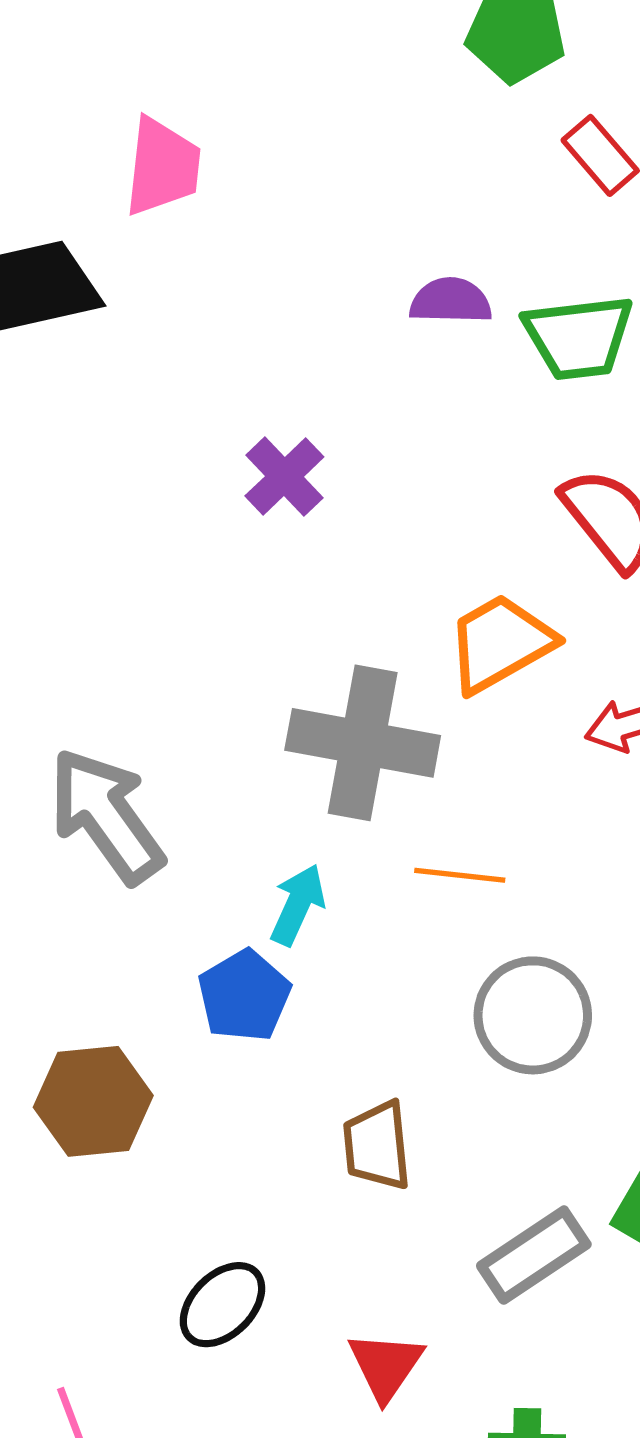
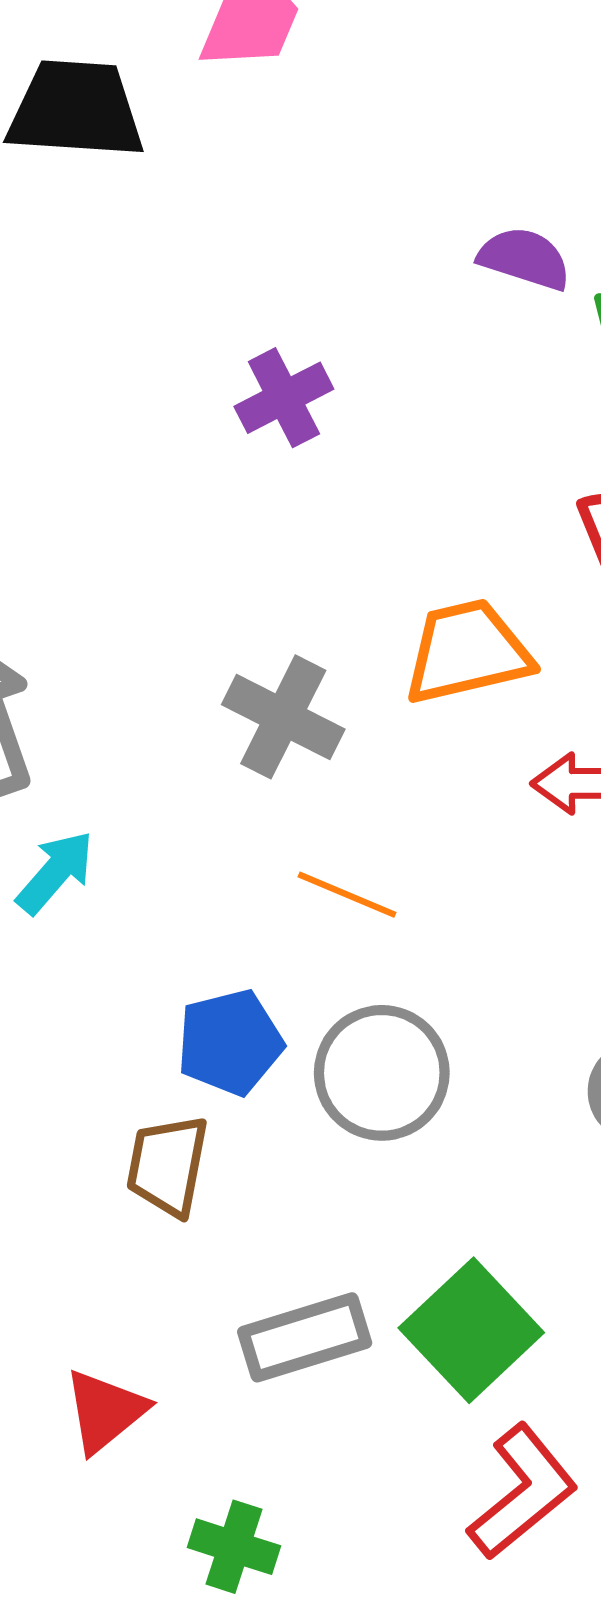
gray cross: (363, 743) -> (283, 717), size x0.7
cyan arrow: (298, 905) -> (55, 872), moved
blue pentagon: (244, 996) -> (230, 1042), moved

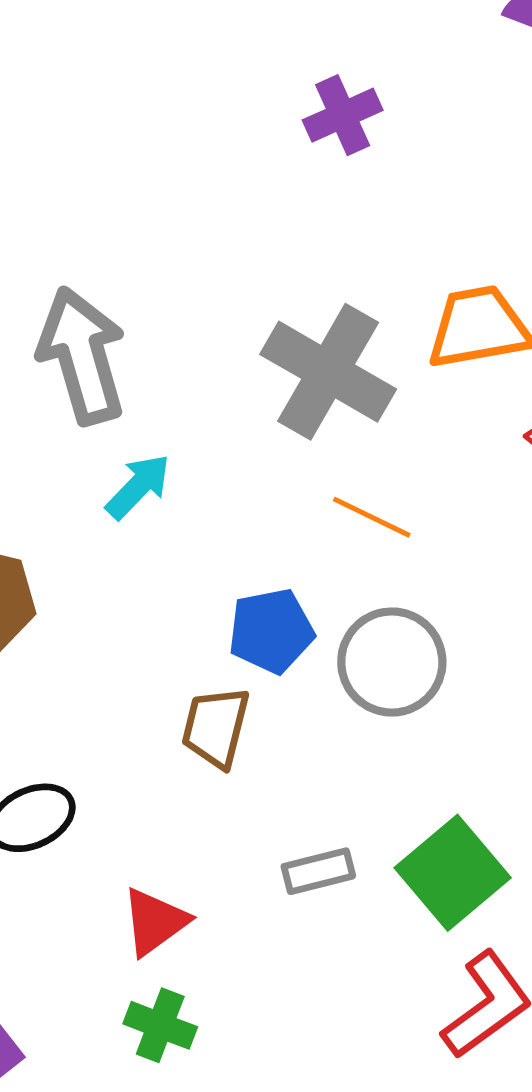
gray cross: (283, 717) -> (328, 372), size x1.4
gray rectangle: (305, 1337) -> (318, 871), size x0.7
green cross: (234, 1547) -> (160, 1025), moved

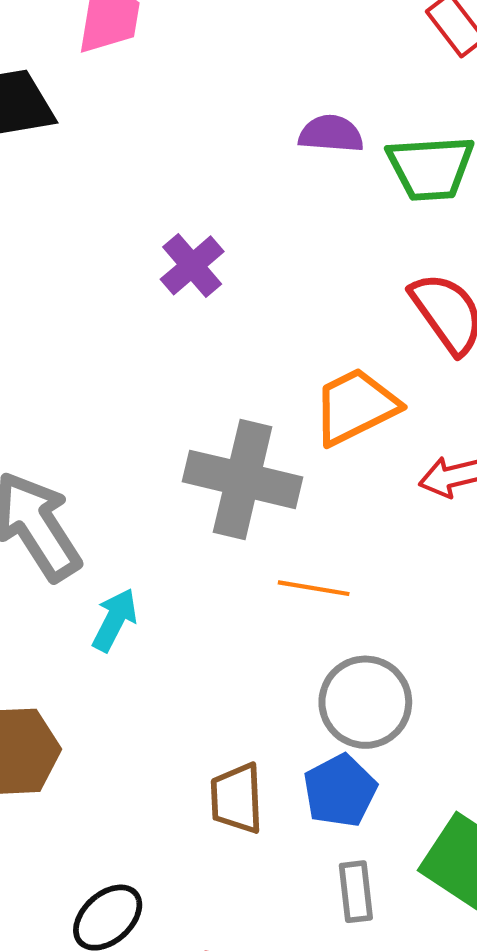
blue pentagon: (271, 631) -> (340, 791), moved
gray rectangle: (318, 871) -> (356, 892), turned -66

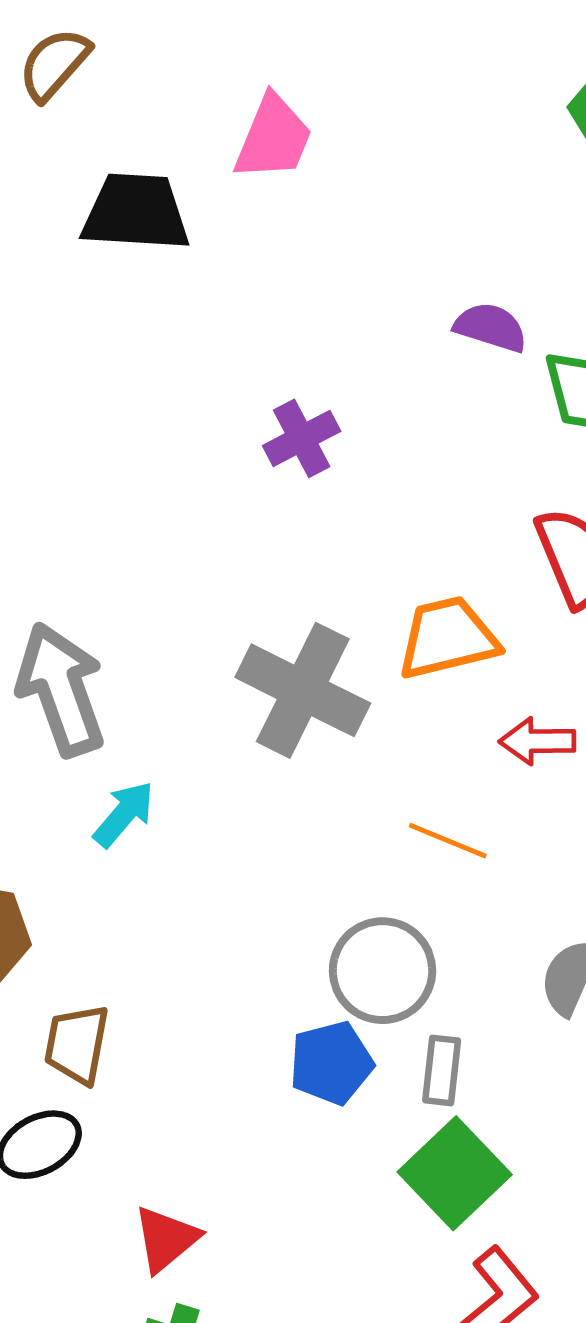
orange line: (314, 588) -> (448, 841), moved
brown trapezoid: (237, 798) -> (77, 1044), moved
gray rectangle: (356, 892) -> (442, 1070), moved

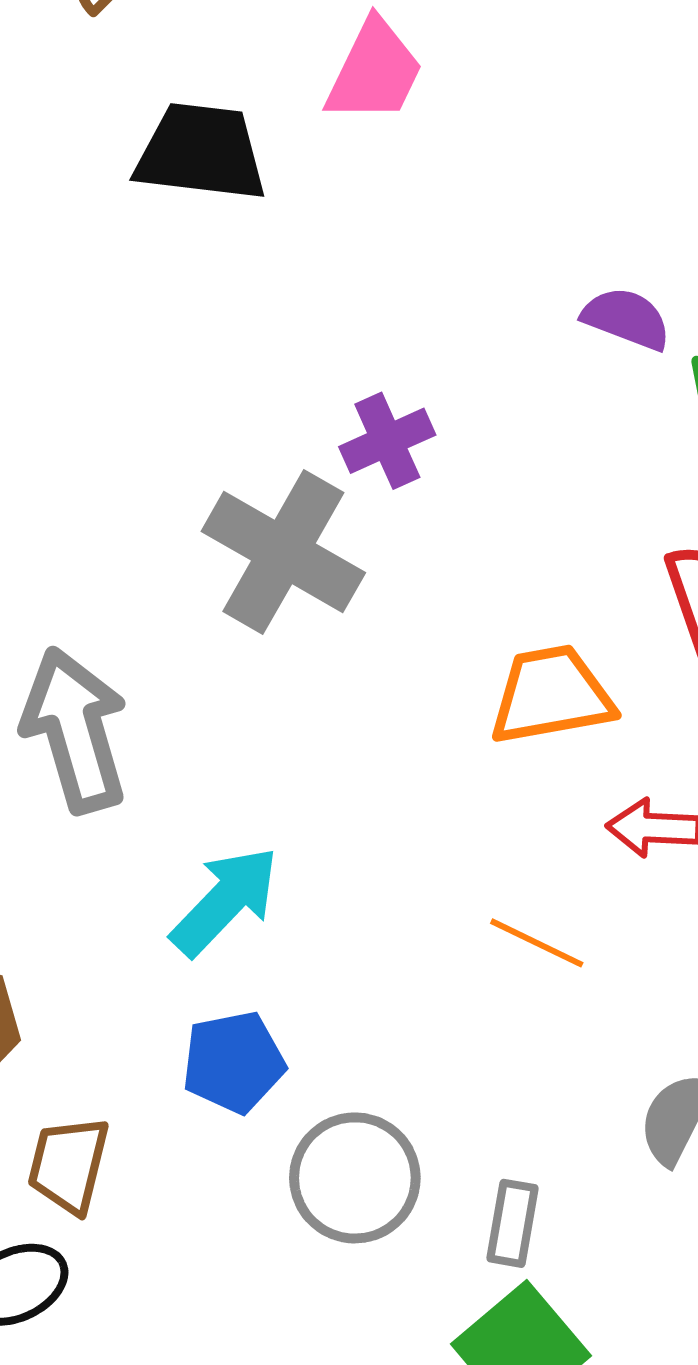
gray cross: (303, 690) -> (283, 552), moved
cyan arrow: (124, 814) -> (225, 901), moved, size x1.4
gray circle: (383, 971) -> (355, 1178), moved
blue pentagon: (331, 1063) -> (234, 1062), moved

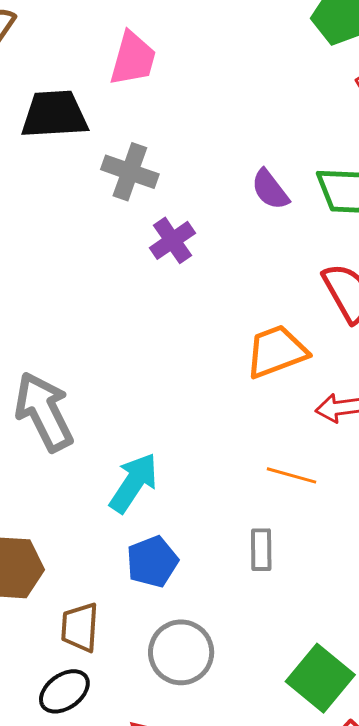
purple semicircle: (626, 319) -> (270, 190), moved, turned -138
gray cross: (283, 552) -> (130, 172), moved, size x0.7
gray circle: (355, 1178) -> (181, 652), moved
gray rectangle: (513, 1223) -> (261, 550), moved

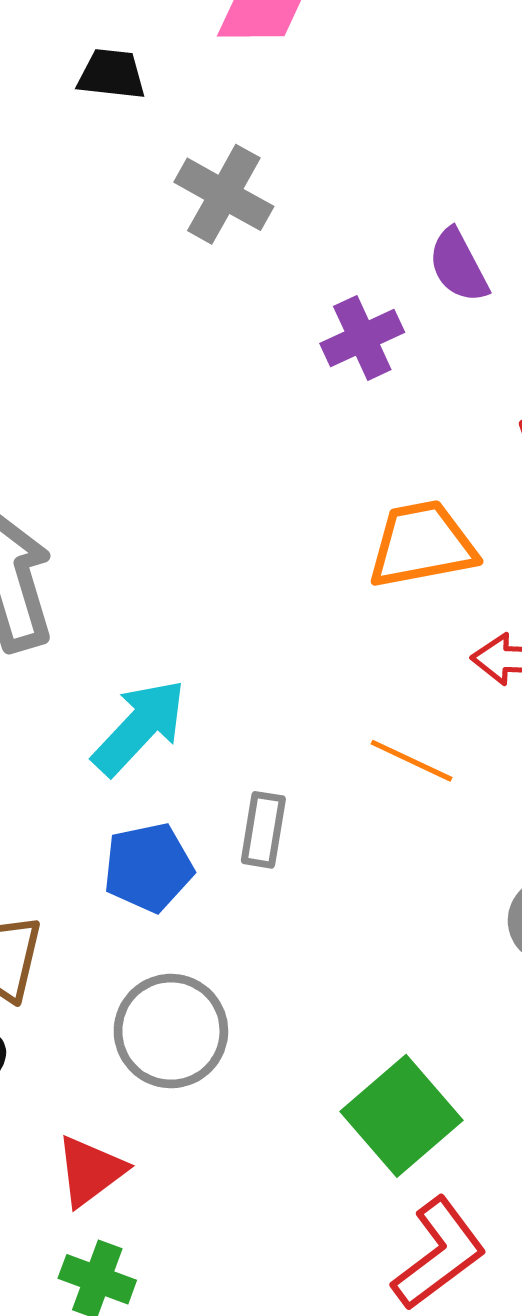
black trapezoid: (54, 114) -> (112, 74), size x0.6
purple cross: (172, 240) -> (362, 338), moved
gray rectangle: (261, 550) -> (263, 830), moved

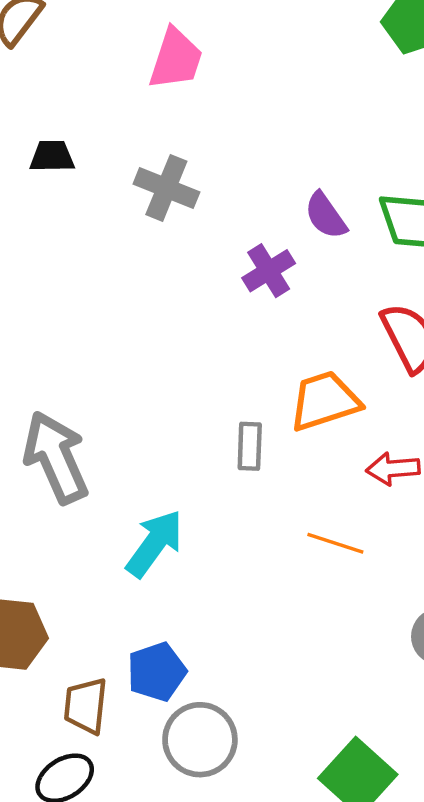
black trapezoid: (112, 74) -> (52, 156), moved
gray rectangle: (263, 830) -> (250, 446), moved
blue pentagon: (148, 867) -> (157, 672), moved

